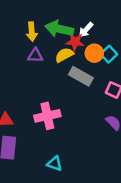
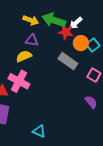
yellow arrow: (32, 32) -> (31, 20), turned -70
yellow semicircle: (64, 55) -> (24, 56), moved
pink cross: (47, 116) -> (19, 81), moved, turned 35

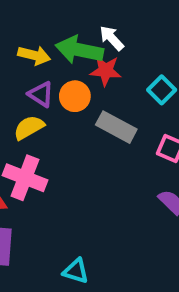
white arrow: (76, 23) -> (112, 38), moved, turned 96
purple triangle: (32, 40) -> (41, 94), turned 32
orange circle: (81, 43) -> (75, 96), moved

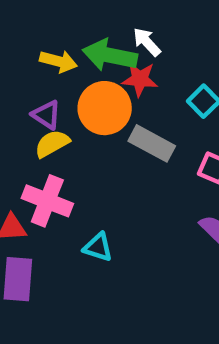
purple triangle: (41, 94) -> (46, 115), moved
orange circle: (75, 96) -> (105, 108), size x1.5
cyan triangle: (76, 271) -> (98, 247), moved

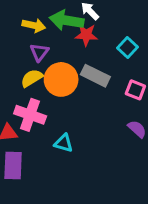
orange circle: (105, 108) -> (61, 79), moved
purple triangle: (46, 115) -> (39, 52), moved, turned 36

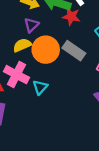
cyan triangle: (64, 143) -> (40, 87), moved, turned 49

